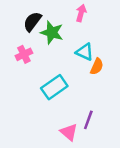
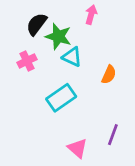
cyan triangle: (85, 52) -> (72, 57), moved
purple line: (88, 120) -> (113, 135), moved

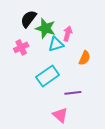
pink arrow: (91, 15) -> (68, 34), moved
cyan triangle: (72, 57) -> (56, 44), turned -42
purple line: (113, 135) -> (73, 93), moved, turned 63

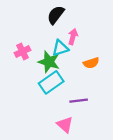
black semicircle: (29, 19) -> (56, 15), moved
green star: (45, 28) -> (49, 62), moved
orange semicircle: (85, 58) -> (91, 63), turned 48

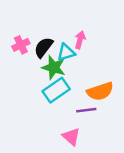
black semicircle: (56, 15) -> (44, 47), moved
pink cross: (23, 51) -> (21, 45), moved
orange semicircle: (91, 63) -> (100, 91), moved, size x1.5

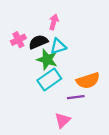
pink arrow: (80, 40) -> (54, 22), moved
black semicircle: (44, 47) -> (38, 42), turned 30
pink triangle: (71, 137) -> (63, 120), turned 35

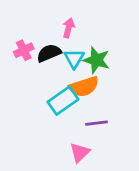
cyan triangle: (58, 46) -> (74, 59), turned -42
green star: (47, 60) -> (97, 60), moved
orange semicircle: (88, 81) -> (84, 87), moved

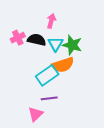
black semicircle: (49, 53) -> (37, 40), turned 36
purple line: (97, 123) -> (49, 98), moved
pink triangle: (80, 152) -> (36, 114), moved

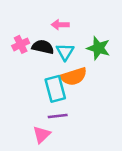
pink arrow: (51, 21) -> (60, 25), turned -104
green star: (72, 45) -> (98, 48), moved
cyan rectangle: (47, 75) -> (55, 89), turned -70

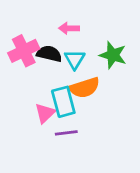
pink cross: (21, 44) -> (24, 51), size x1.5
pink triangle: (42, 135) -> (45, 113), moved

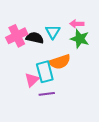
pink arrow: (69, 28) -> (77, 24), moved
cyan triangle: (75, 59) -> (53, 32), moved

